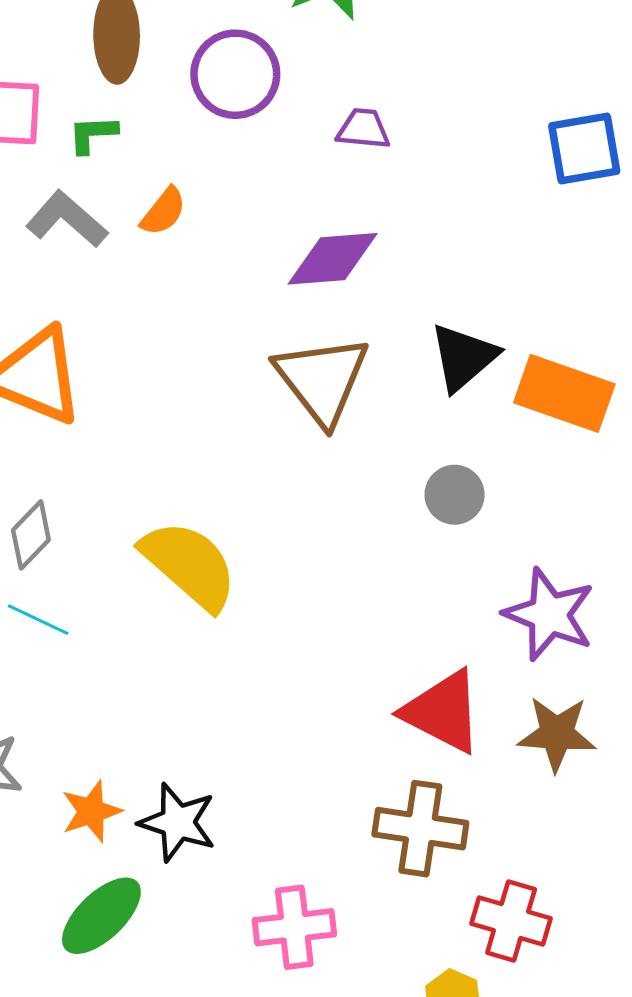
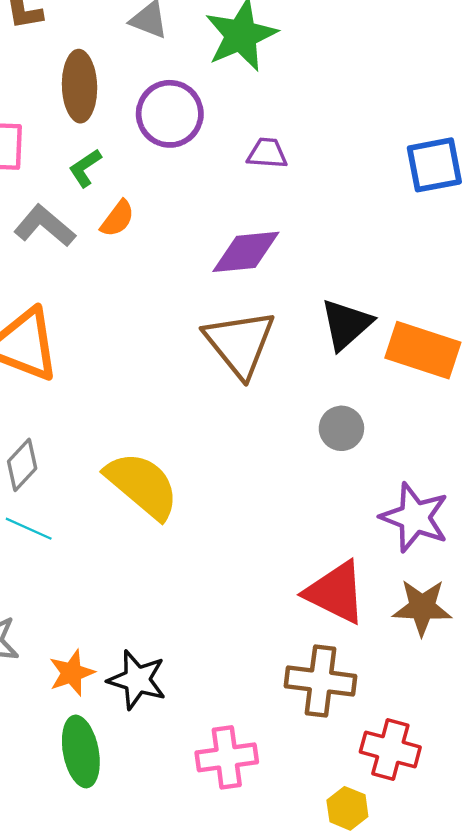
green L-shape: (93, 134) -> (85, 168), moved, turned -30
green ellipse: (101, 916) -> (81, 751), turned -56

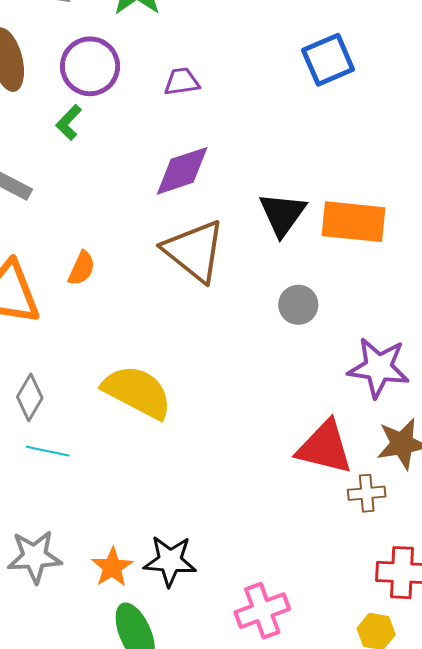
green L-shape: (85, 168) -> (69, 122), moved
orange semicircle: (117, 219) -> (82, 268), moved
brown cross: (321, 681) -> (367, 493), moved, size x0.6

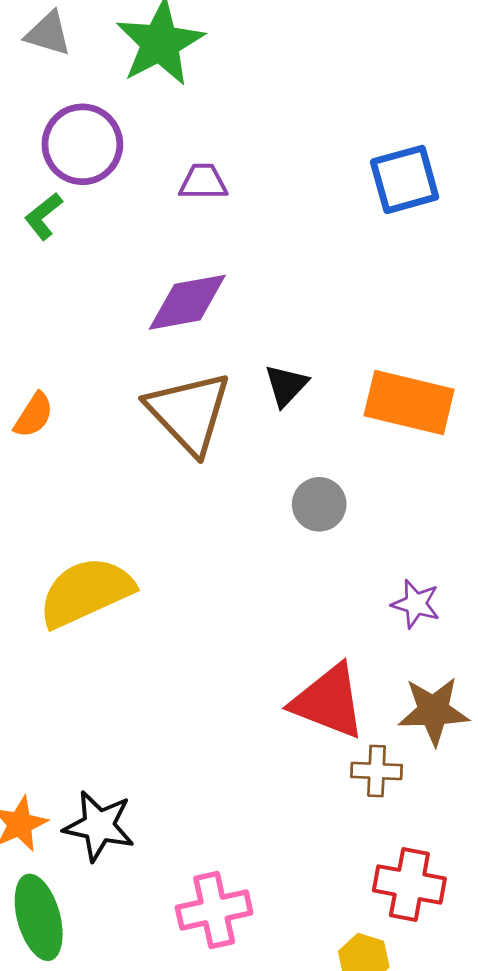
black triangle: (282, 214) -> (286, 385), moved, size x0.7
purple star: (378, 368) -> (416, 604), size x0.6
yellow semicircle: (137, 392) -> (86, 592), turned -60

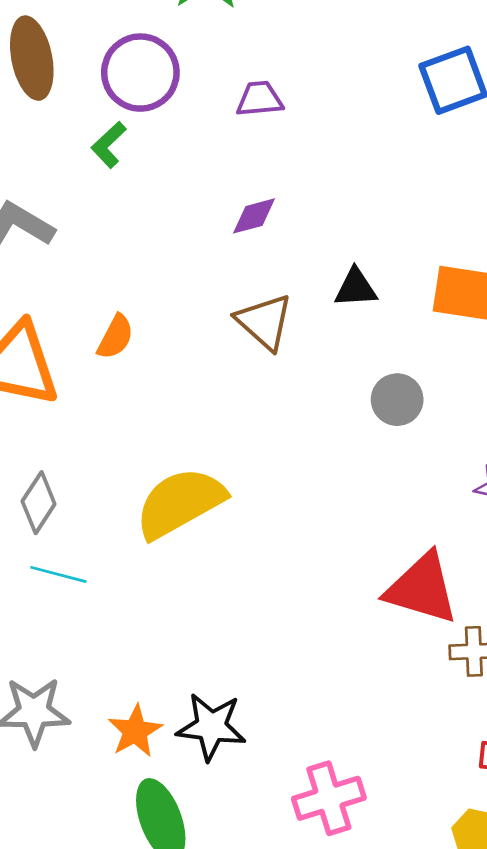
purple diamond: (187, 302) -> (254, 216), size x0.6
black triangle: (286, 385) -> (356, 288), turned 48
brown triangle: (189, 412) -> (264, 322), size x0.7

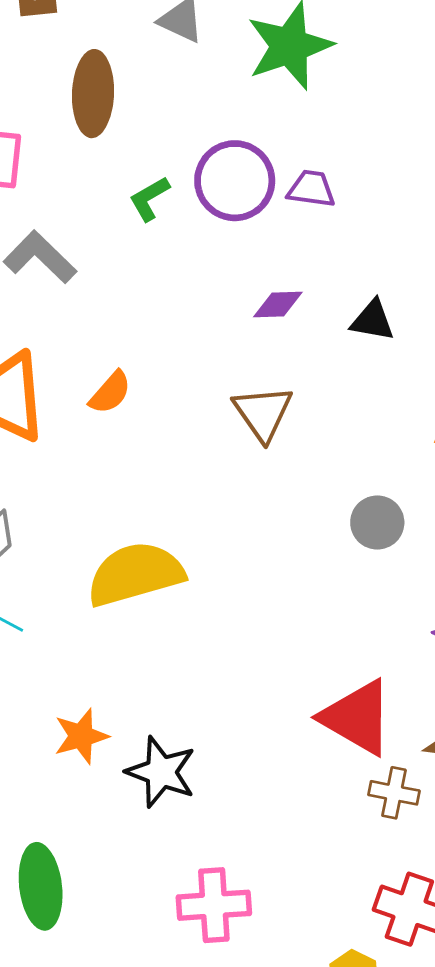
purple circle: (140, 73) -> (235, 181), moved
black triangle: (356, 288) -> (373, 320), moved
black star: (211, 727) -> (161, 772), moved
orange star: (135, 731) -> (81, 736), moved

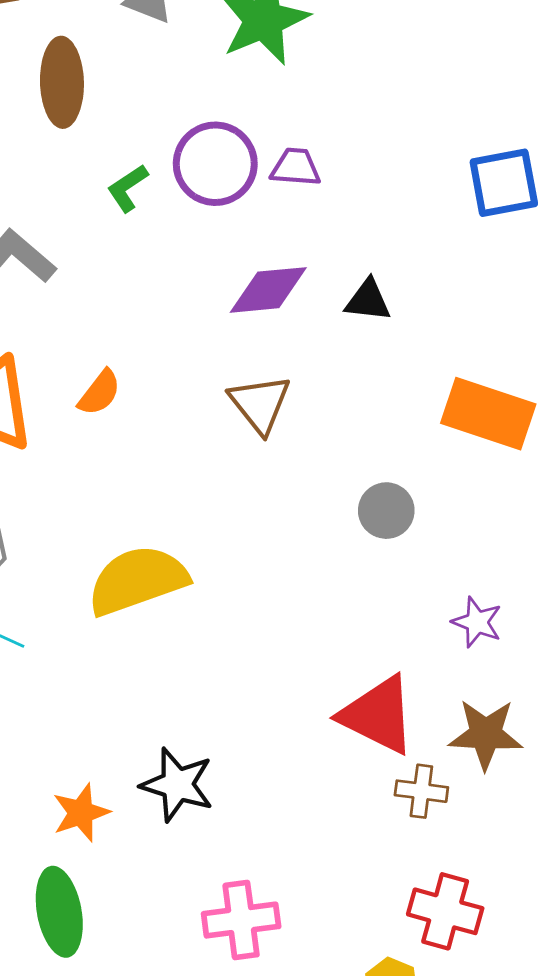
purple diamond: (278, 304) -> (268, 290), size x1.5
orange star: (81, 736) -> (81, 813), moved

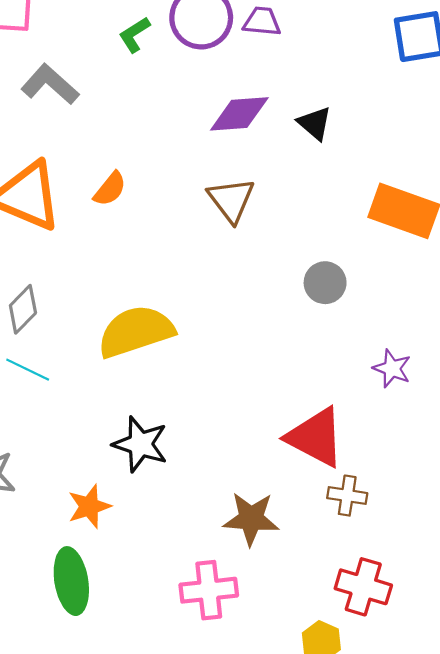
black triangle: (368, 300) -> (315, 123), turned 33
brown star: (486, 734) -> (251, 519), moved
black star: (177, 785) -> (140, 444), moved

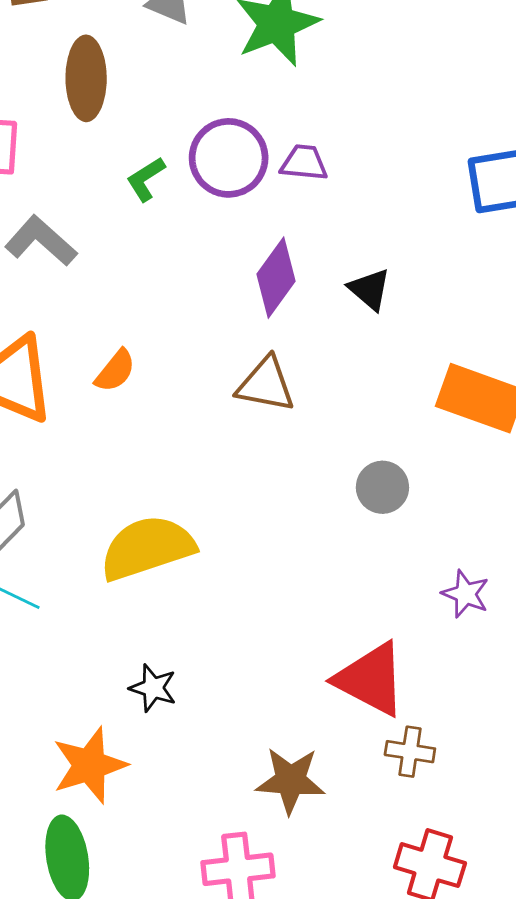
purple diamond: (239, 114) -> (276, 278), turned -50
brown triangle: (231, 200) -> (266, 385), turned -42
black star: (140, 444) -> (153, 688), size x0.7
orange star: (89, 506) -> (90, 765), size x1.4

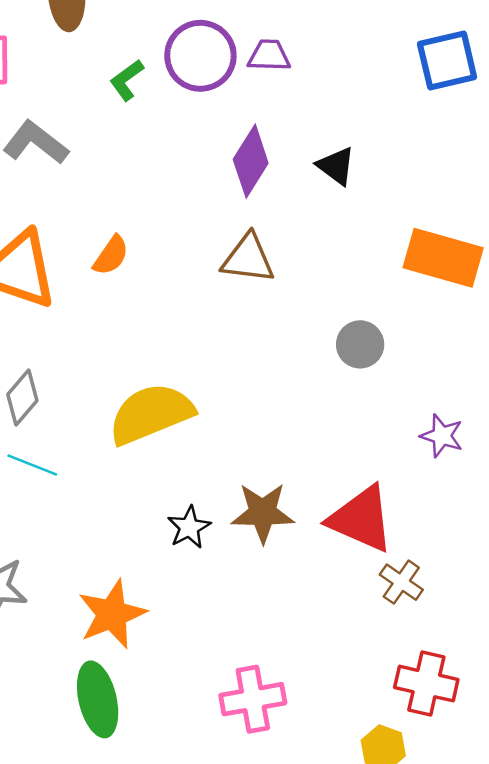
black star: (153, 688) -> (189, 527), moved, turned 30
brown cross: (410, 752) -> (401, 582), turned 30
brown star: (291, 780) -> (263, 513), moved

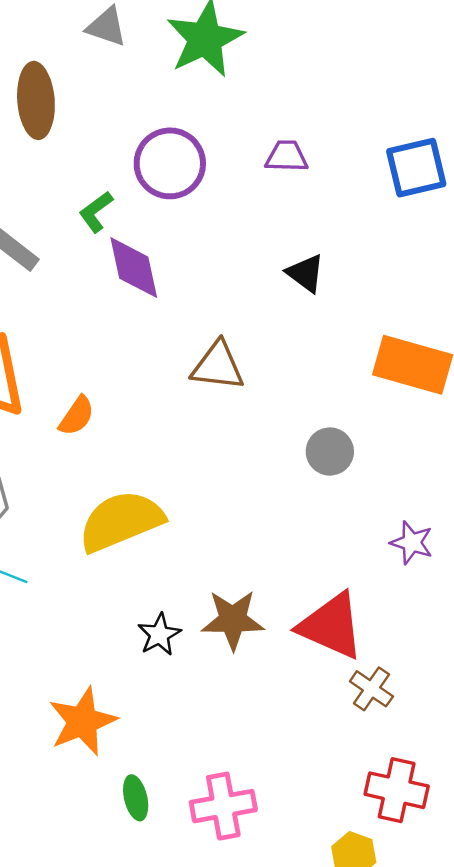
purple trapezoid: (269, 56) -> (287, 156), moved
green L-shape: (127, 80) -> (96, 212), moved
purple diamond: (251, 161) -> (134, 268), moved, turned -44
orange semicircle: (111, 256) -> (77, 416), moved
green ellipse: (98, 699) -> (136, 798), moved, size x0.6

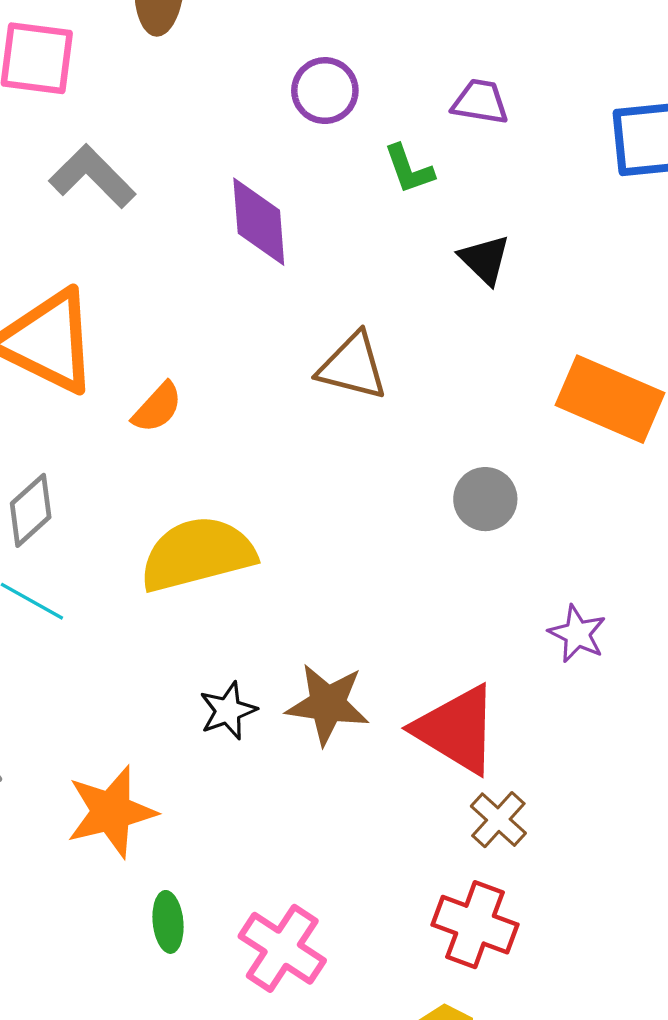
purple circle: (170, 163) -> (325, 91), size x0.7
green L-shape: (96, 212) -> (409, 169), moved, turned -81
red cross: (397, 790) -> (475, 925), moved
pink cross: (223, 806) -> (282, 948), turned 36

